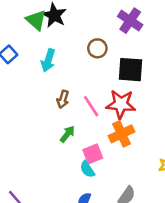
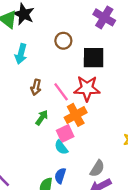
purple cross: (130, 21) -> (104, 17), moved
orange cross: (122, 134) -> (76, 115), moved

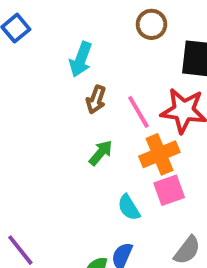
cyan arrow: (21, 54) -> (81, 59), moved
pink square: (65, 134) -> (169, 190), moved

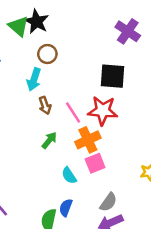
brown circle: (151, 24) -> (47, 54), moved
brown arrow: (96, 100) -> (45, 105), turned -36

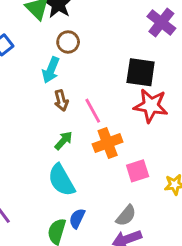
red star: (103, 111) -> (151, 106), moved
pink square: (95, 163) -> (138, 171), moved
cyan semicircle: (69, 176) -> (61, 180), moved, size x1.6

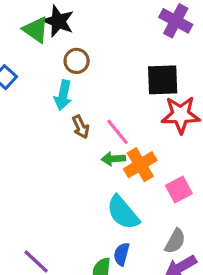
green arrow: (64, 140) -> (113, 159), moved, turned -126
cyan semicircle: (61, 180) -> (123, 213), moved

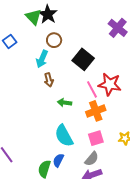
black square: (163, 80) -> (83, 59), moved, turned 30
pink line: (118, 132) -> (92, 89), moved
orange cross: (140, 165) -> (96, 111), moved
pink square: (179, 189) -> (96, 138), moved

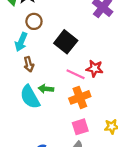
red star: (110, 84) -> (95, 68), size x0.7
pink line: (92, 89) -> (76, 74), turned -36
cyan semicircle: (64, 136) -> (30, 97), moved

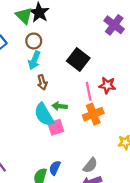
brown circle: (34, 21) -> (34, 41), moved
pink line: (76, 74) -> (89, 91), turned 54
pink square: (80, 127) -> (56, 127), moved

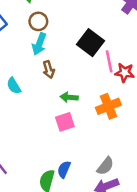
pink line: (89, 91) -> (109, 61), moved
cyan semicircle: (44, 115) -> (14, 86), moved, size x0.6

